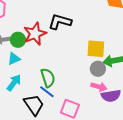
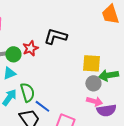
red star: (35, 34) -> (30, 48), size x0.7
green semicircle: (48, 78) -> (27, 92), moved

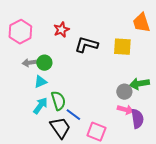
red star: (30, 48) -> (61, 30), moved
yellow square: (91, 63) -> (122, 47), moved
purple semicircle: (106, 110) -> (137, 119), turned -90

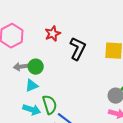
black L-shape: (86, 45) -> (78, 49), turned 100
cyan arrow: (40, 106) -> (32, 110), turned 72

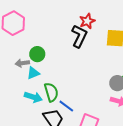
red star: (53, 34) -> (87, 21), moved
gray arrow: (21, 67) -> (22, 63), moved

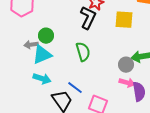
cyan triangle: (33, 73) -> (42, 55), size x1.5
green semicircle: (51, 92) -> (83, 52), moved

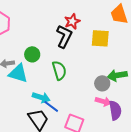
green circle: (46, 36) -> (32, 54), moved
cyan triangle: (42, 55) -> (18, 73), turned 40
cyan arrow: (42, 79) -> (41, 97), moved

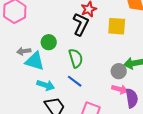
cyan arrow: (41, 97) -> (46, 85), moved
blue line: (51, 106) -> (75, 81), moved

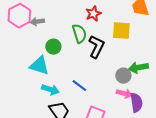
black L-shape: (81, 24) -> (96, 47), moved
gray arrow: (24, 51) -> (37, 22), moved
green semicircle: (76, 58) -> (79, 34), moved

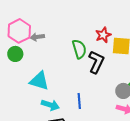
red star: (93, 14) -> (103, 35), moved
green circle: (53, 47) -> (15, 54), moved
blue line: (79, 86) -> (79, 101), turned 49

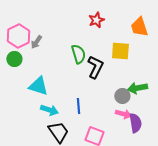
red star: (103, 35) -> (96, 20), moved
gray arrow: (37, 37) -> (36, 42), turned -48

